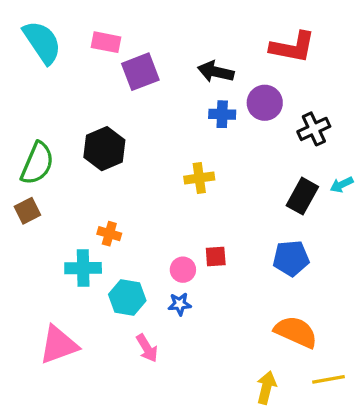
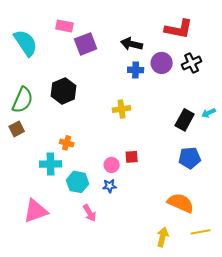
cyan semicircle: (42, 42) -> (26, 43), moved
black cross: (314, 129) -> (192, 63), moved
blue pentagon: (291, 258) -> (190, 158), moved

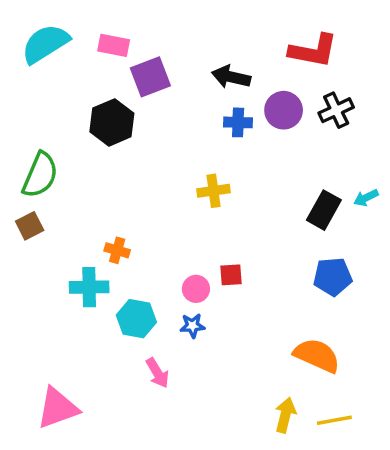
cyan semicircle: (26, 43) -> (45, 44), moved, turned -88
black hexagon: (64, 91) -> (112, 122), moved
pink triangle: (36, 211) -> (58, 408), moved
yellow line: (201, 232) -> (334, 420), moved

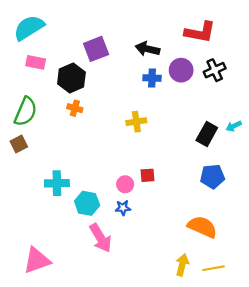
pink rectangle: (114, 45) -> (36, 62), moved
orange cross: (117, 250) -> (75, 108), moved
pink arrow: (157, 373) -> (101, 238), size x1.5

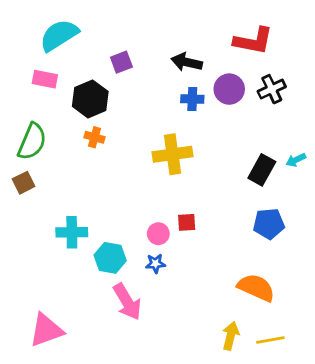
cyan semicircle: (29, 28) -> (59, 35), moved
purple square: (96, 49) -> (121, 62), size x0.7
yellow cross: (136, 122) -> (172, 154), size x1.5

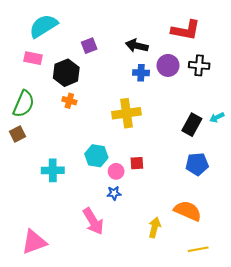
black cross: (272, 89) -> (199, 65), turned 30
cyan hexagon: (110, 258) -> (96, 156), moved
yellow arrow: (231, 336) -> (155, 227), moved

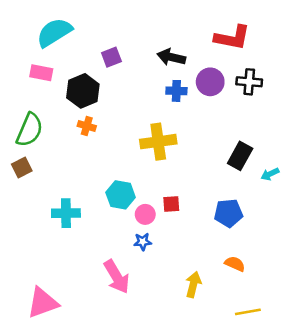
cyan arrow: (217, 117) -> (270, 174), moved
blue pentagon: (197, 164) -> (228, 213), moved
orange semicircle: (188, 211) -> (235, 264), size x0.6

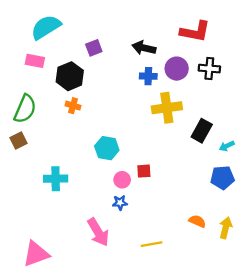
yellow cross: (158, 142) -> (167, 108), moved
cyan hexagon: (121, 195) -> (107, 148), moved
blue pentagon: (228, 213) -> (222, 178), moved
yellow arrow: (193, 285) -> (226, 228), moved
yellow line: (248, 312) -> (152, 244), moved

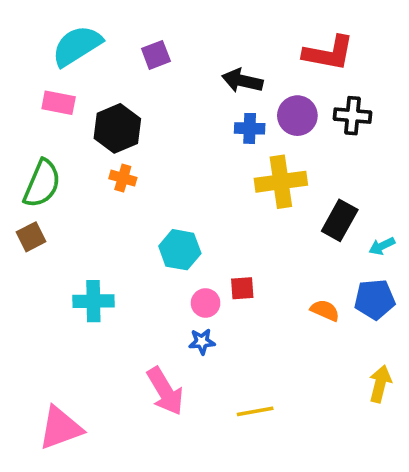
purple square: (94, 48) -> (156, 55), moved
orange semicircle: (197, 221) -> (325, 310), moved

